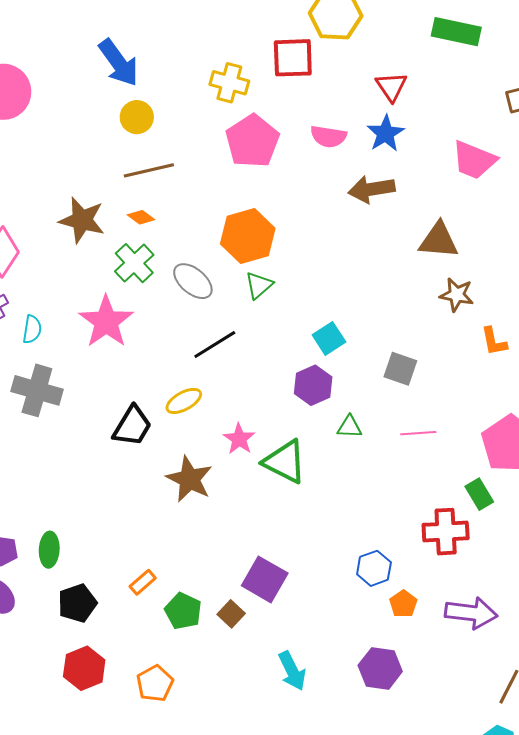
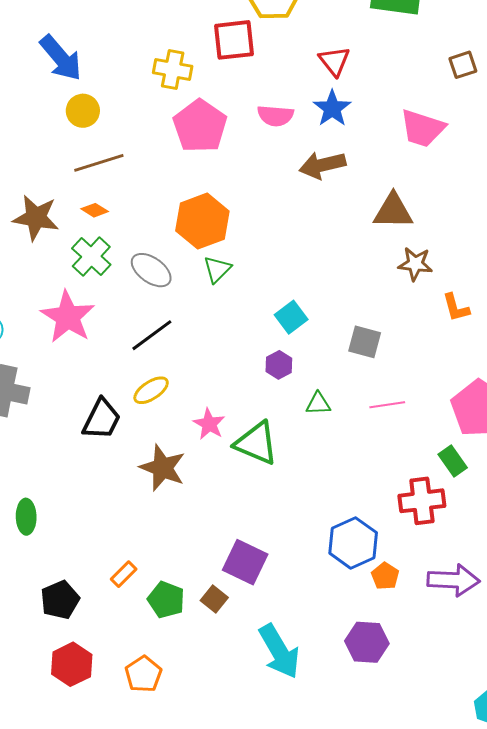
black line: (215, 344) -> (152, 335), moved
purple hexagon: (313, 385) -> (279, 365), size x0.7
green ellipse: (49, 550) -> (26, 517), moved
blue hexagon: (374, 568) -> (353, 543), size x1.4
cyan arrow: (292, 671) -> (279, 651), size x1.4

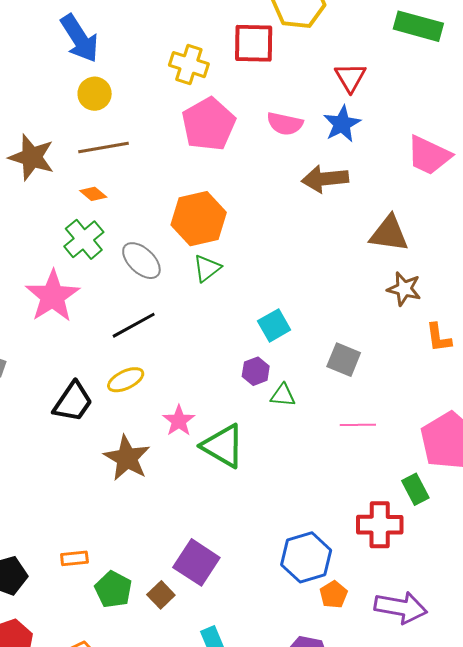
brown star: (36, 218) -> (32, 157), moved
green triangle: (318, 404) -> (283, 395), moved
orange rectangle: (124, 574) -> (74, 558), turned 32

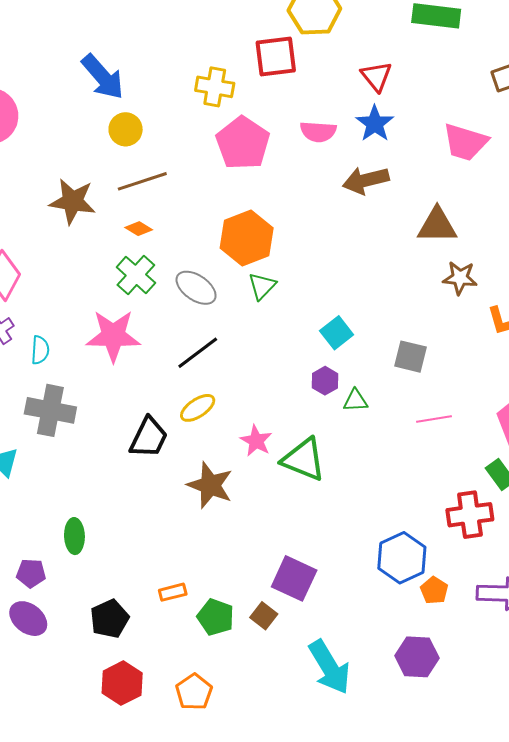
pink star: (53, 296) -> (113, 336), turned -30

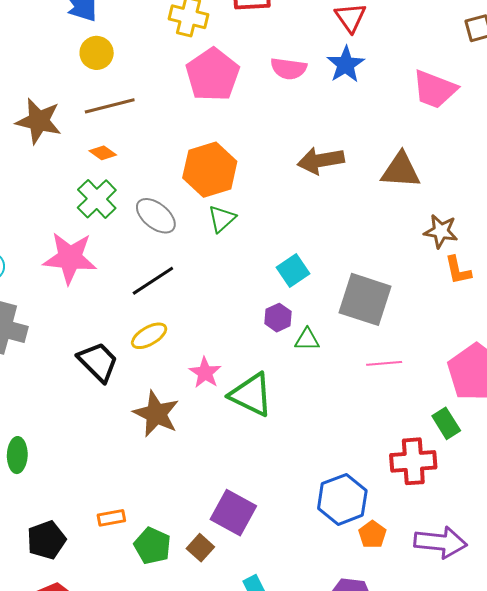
brown arrow: (366, 180) -> (321, 160), moved
brown star: (460, 278) -> (441, 231), moved
gray square: (410, 357) -> (365, 299), size x1.6
black trapezoid: (149, 437) -> (98, 362), turned -75

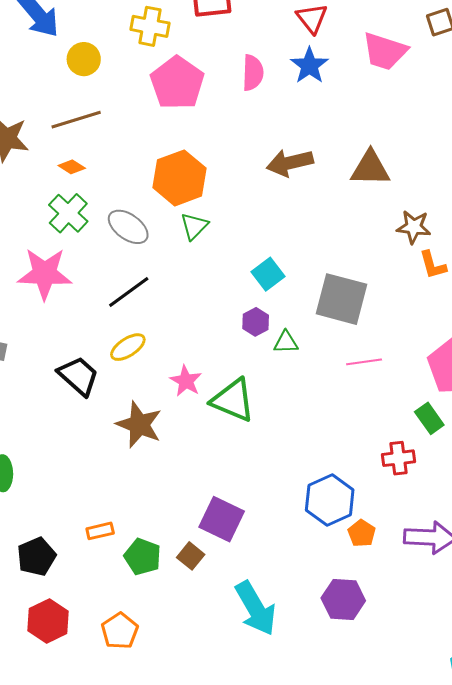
yellow circle: (97, 53) -> (84, 59), moved
pink semicircle: (289, 69) -> (253, 73), turned -93
pink trapezoid: (435, 89) -> (385, 51), moved
red cross: (413, 461) -> (398, 458), size x0.7

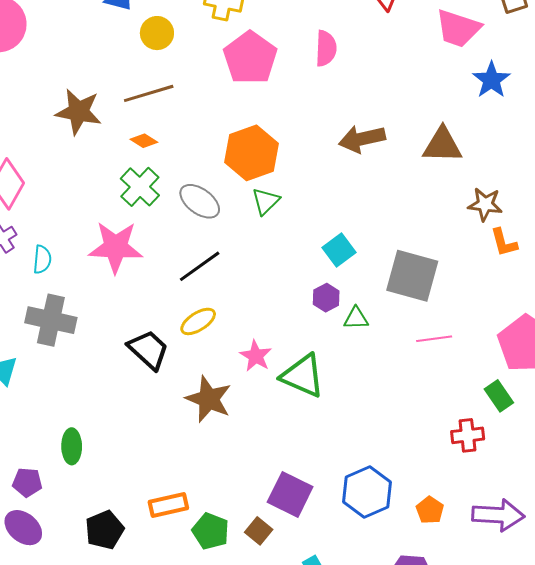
blue star: (309, 66) -> (491, 80), moved
blue hexagon: (330, 500) -> (367, 492), moved
orange rectangle: (100, 531) -> (168, 505), size x1.4

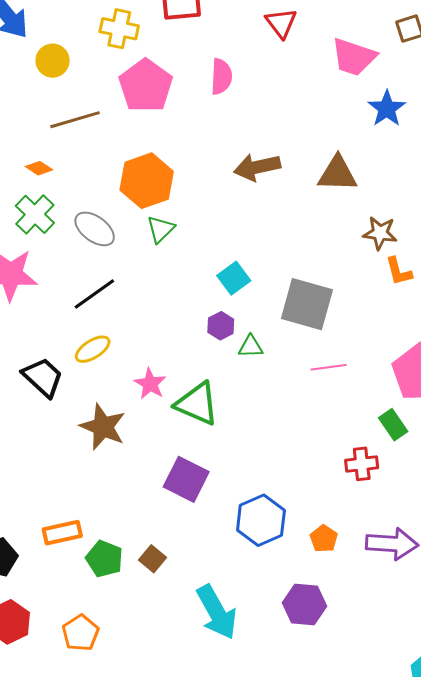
brown line: (149, 93) -> (75, 120), moved
purple square: (290, 494) -> (186, 479), moved

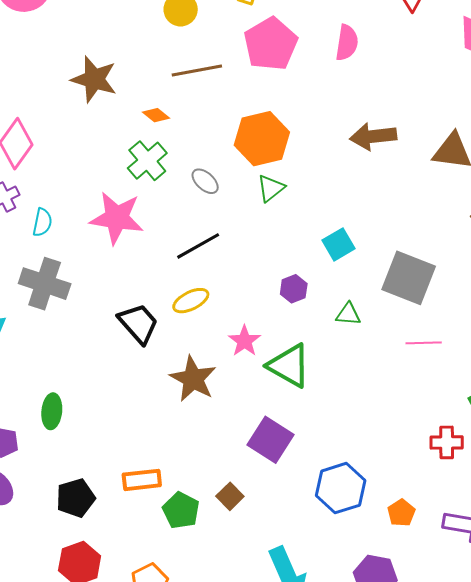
gray ellipse: (95, 229) -> (205, 181), size x0.7
purple hexagon: (221, 326) -> (294, 289), moved
brown square: (152, 559) -> (230, 496), moved

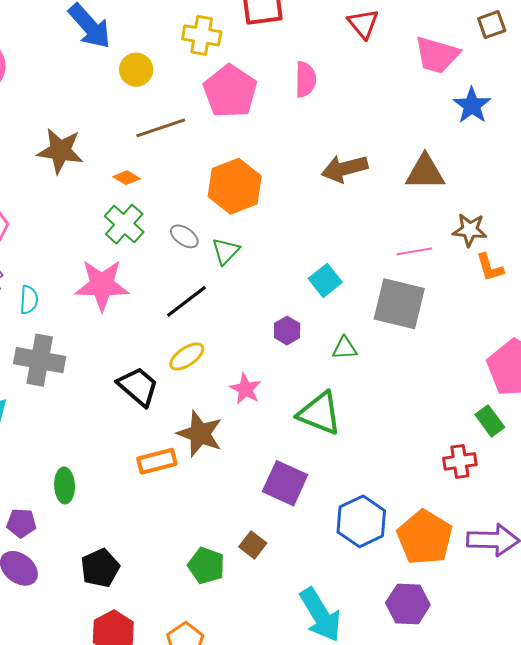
green triangle: (271, 188) -> (226, 251), moved
pink line: (424, 343) -> (414, 251), moved
green triangle: (289, 366) -> (320, 413), moved
orange rectangle: (142, 480) -> (157, 461), moved
orange pentagon: (401, 513) -> (425, 537), size x2.0

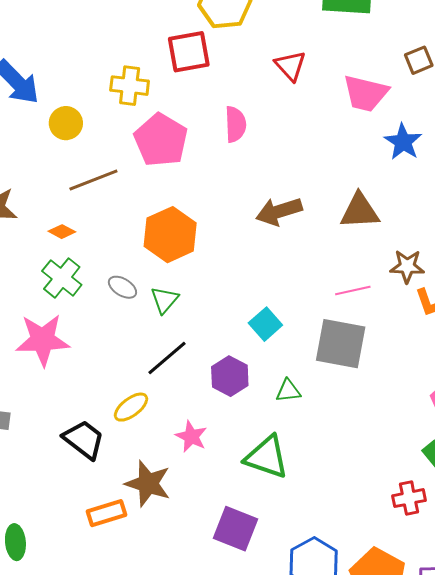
black line: (186, 301) -> (167, 358), moved
purple hexagon: (287, 331) -> (230, 376), size x1.4

